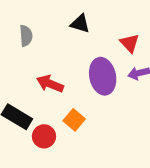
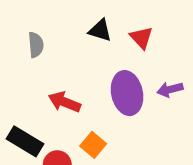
red triangle: (130, 43) -> (141, 38), moved

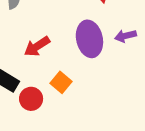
red arrow: (64, 102) -> (37, 46), turned -55

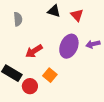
purple ellipse: (89, 39) -> (69, 46), turned 35

